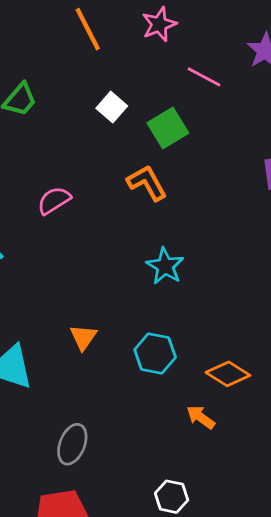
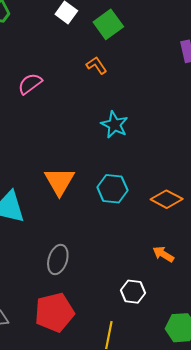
orange L-shape: (147, 183) -> (96, 65), size x0.7
orange triangle: (83, 337) -> (59, 181), size x1.5
orange arrow: (201, 417) -> (163, 254), moved

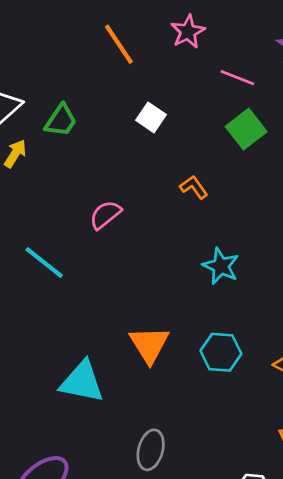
green square: (108, 24) -> (246, 129), moved

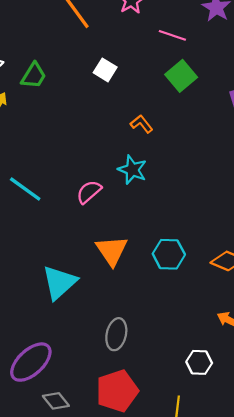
pink semicircle: (105, 215) -> (89, 192), moved
cyan star: (221, 266) -> (132, 170), moved
cyan triangle: (82, 382) -> (59, 283), turned -51

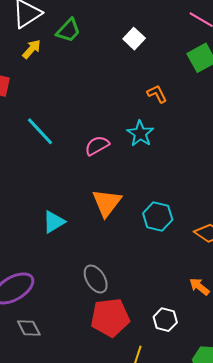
cyan triangle: (59, 283) -> (54, 222), size x0.7
gray ellipse: (116, 334) -> (96, 279), turned -56
red pentagon: (117, 391) -> (110, 317), moved

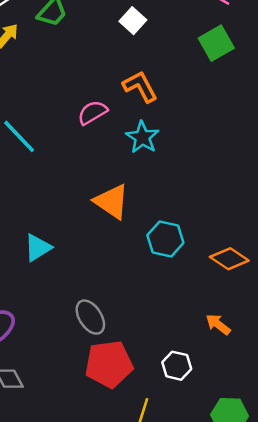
orange L-shape: (157, 94) -> (140, 87), moved, size x1.4
pink semicircle: (97, 146) -> (93, 112), moved
orange triangle: (107, 203) -> (112, 202), moved, turned -32

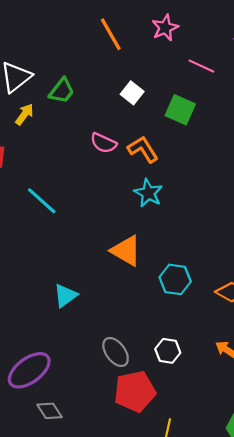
green square: (216, 43) -> (180, 110), moved, turned -32
pink semicircle: (93, 112) -> (103, 143), moved, turned -120
white hexagon: (177, 366) -> (168, 351), moved

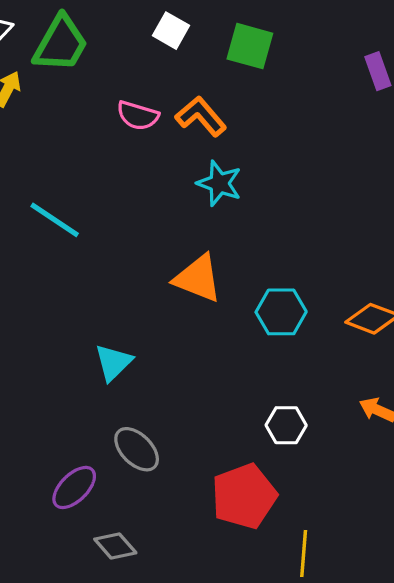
green trapezoid: (62, 91) -> (61, 44), size x1.4
gray ellipse: (116, 352) -> (137, 449), moved
purple ellipse: (29, 370) -> (74, 487), size x0.7

